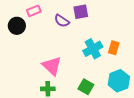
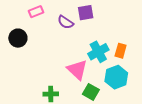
black circle: (17, 26) -> (18, 38), moved
pink triangle: (52, 66) -> (77, 70), moved
cyan hexagon: (119, 81) -> (116, 77), moved

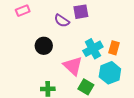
pink rectangle: (36, 12) -> (23, 11), moved
black circle: (18, 38) -> (44, 46), moved

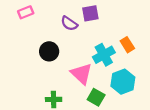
orange rectangle: (114, 48) -> (127, 45), moved, turned -48

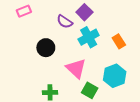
purple square: (90, 13) -> (84, 12), turned -35
cyan cross: (104, 55) -> (89, 37), moved

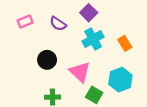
pink rectangle: (24, 11) -> (25, 21), moved
purple semicircle: (65, 22) -> (58, 24), moved
black circle: (46, 48) -> (47, 60), moved

